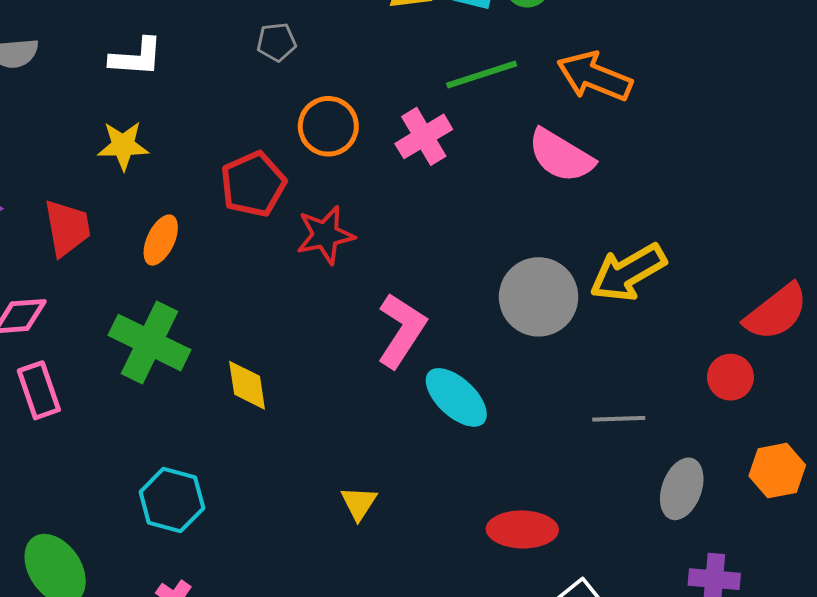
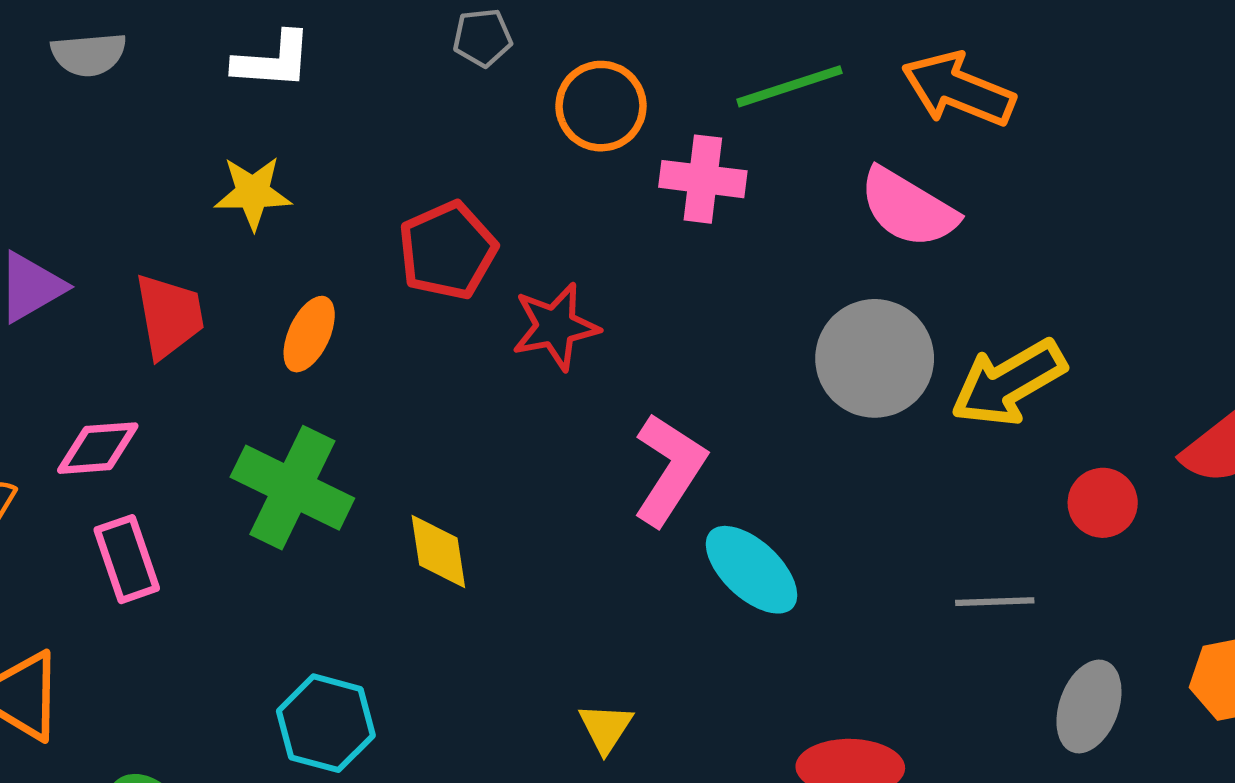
orange circle: (328, 126) -> (601, 106), moved
pink cross: (424, 136) -> (703, 179), turned 38
gray circle: (539, 297) -> (875, 358), moved
red circle: (730, 377) -> (1103, 503), moved

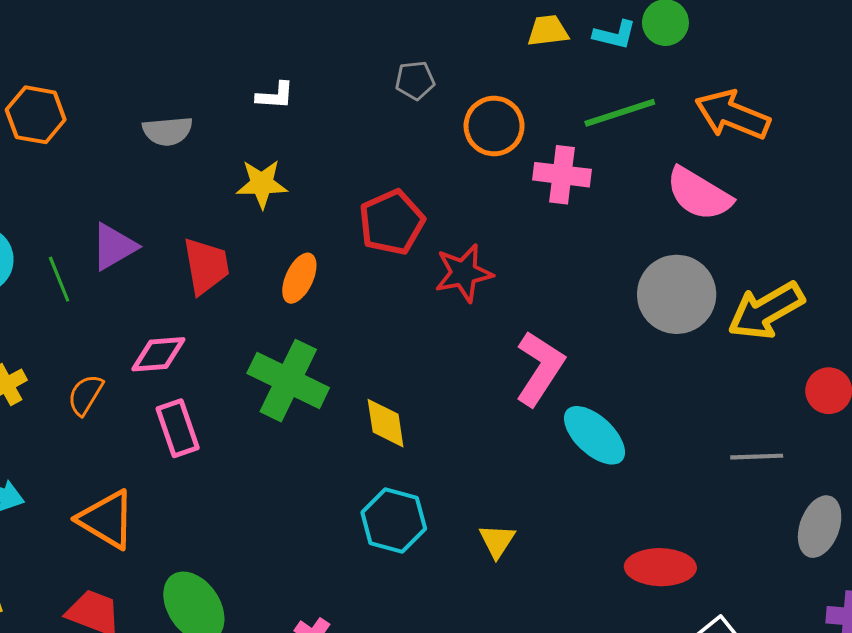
gray semicircle: (89, 54) -> (168, 131), moved
white L-shape: (273, 60) -> (275, 96), size x0.7
cyan hexagon: (326, 723) -> (394, 520), moved

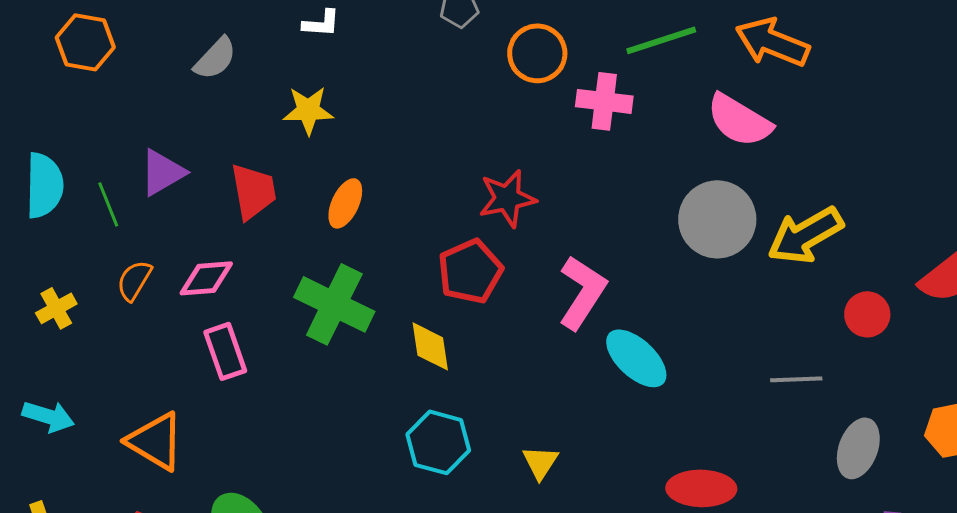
gray semicircle: (168, 131) -> (215, 58), turned -42
red pentagon: (392, 222) -> (470, 271), moved
orange semicircle: (85, 395) -> (134, 280), moved

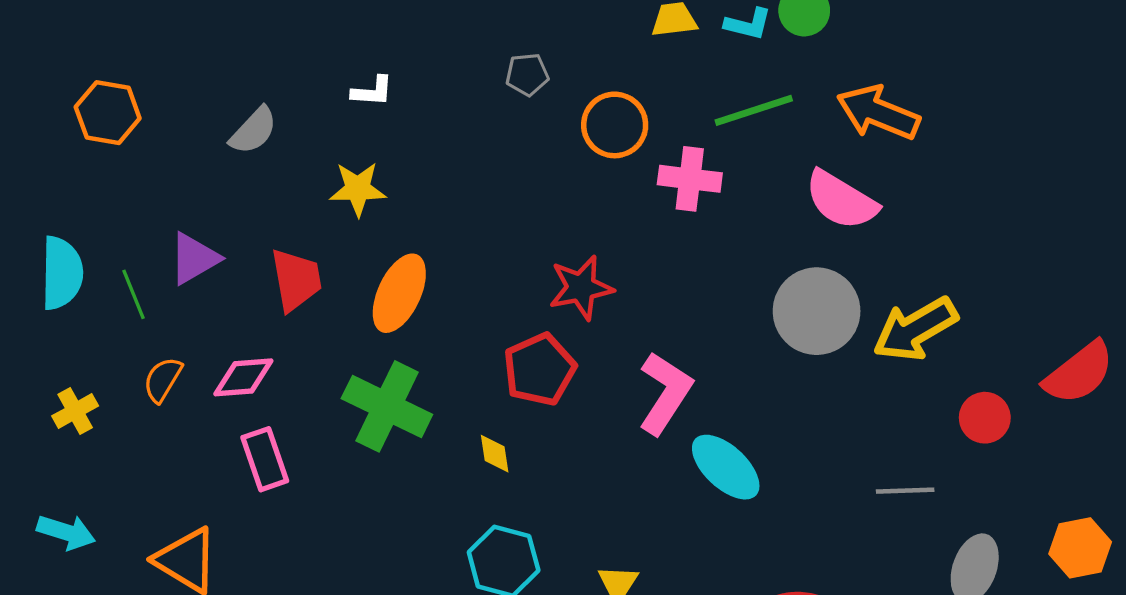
orange ellipse: (345, 203) -> (399, 293), size x1.4
yellow diamond: (430, 346) -> (495, 454), size x0.7

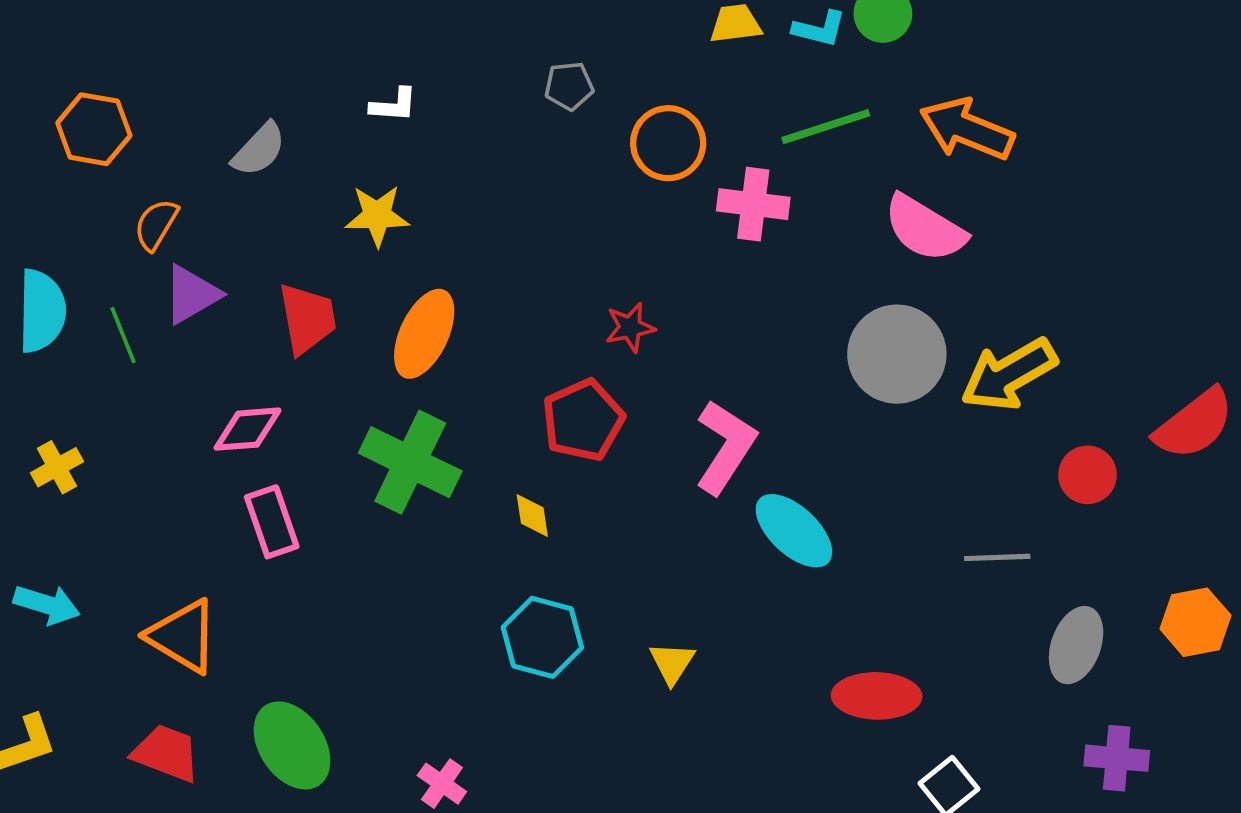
red star: (581, 288) -> (630, 327), size x0.7
orange semicircle: (163, 380) -> (156, 224), moved

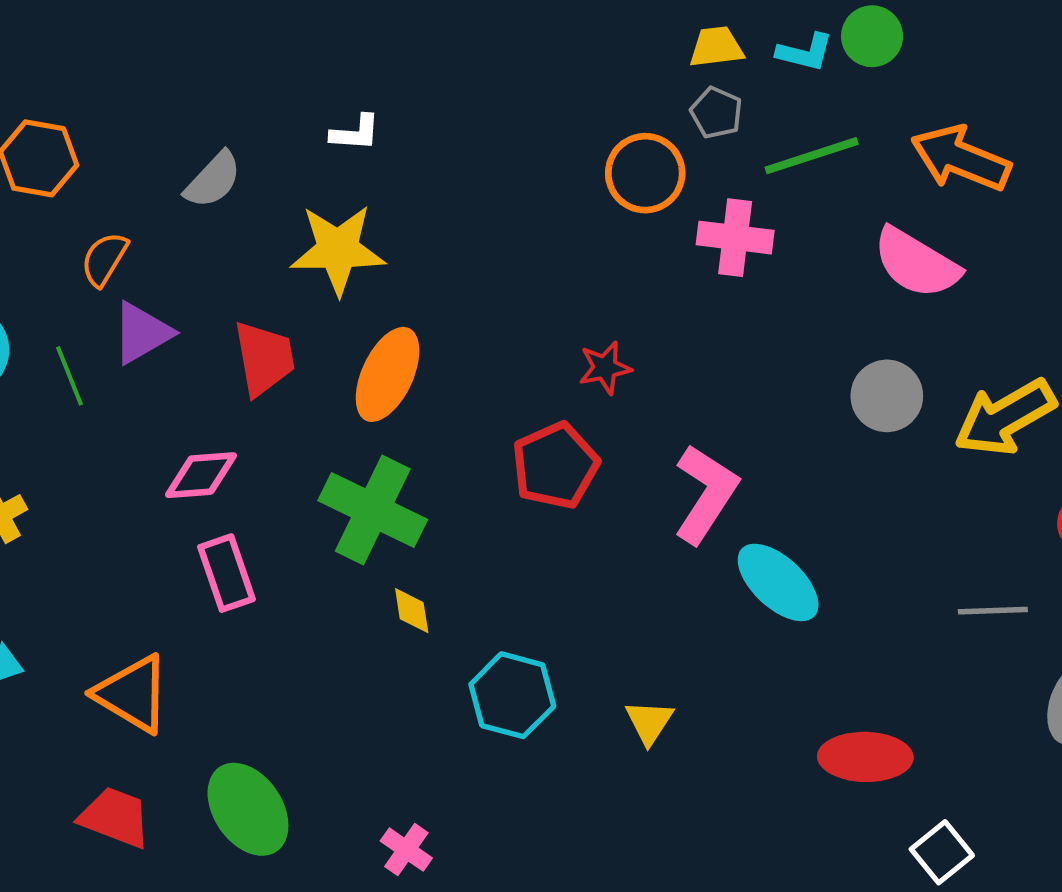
gray pentagon: (569, 86) -> (716, 113), moved, turned 30
yellow star: (377, 216) -> (338, 250), size x1.4
gray circle: (897, 354) -> (887, 396), size x0.7
yellow diamond: (532, 515) -> (412, 611), moved

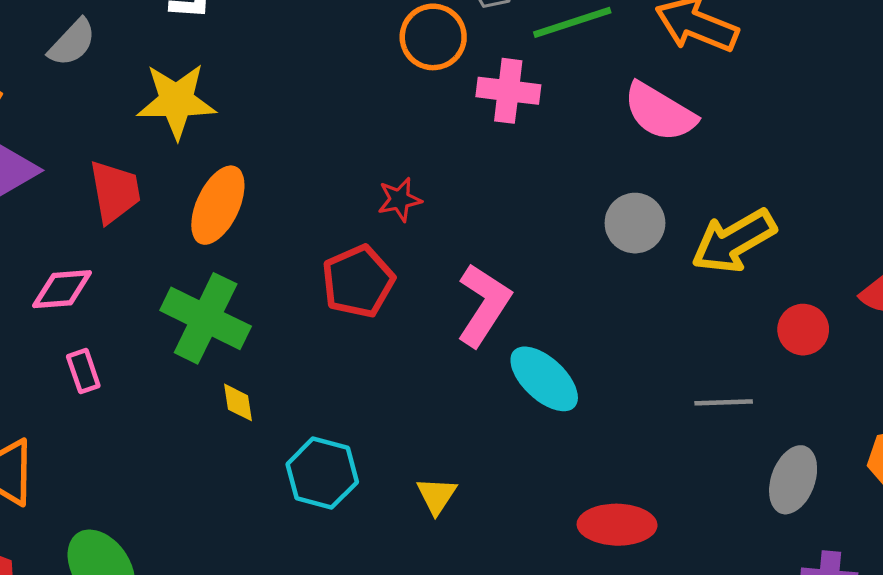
pink rectangle: (226, 573) -> (83, 371), size x0.7

